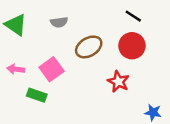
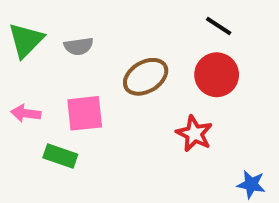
gray semicircle: (59, 22) -> (79, 46), moved
green triangle: (16, 25) -> (26, 40), turned 40
pink square: (52, 69) -> (85, 113), turned 30

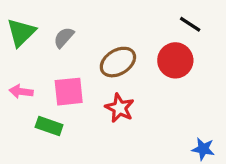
black line: (219, 26) -> (190, 24), moved
gray semicircle: (79, 46) -> (64, 37), turned 140
red star: (194, 134) -> (120, 108), moved

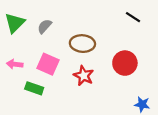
red circle: (175, 60) -> (125, 63), moved
brown ellipse: (118, 62) -> (82, 44), turned 35
pink square: (69, 92) -> (48, 64), turned 30

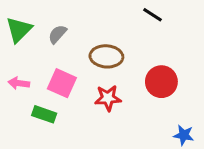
black line: (133, 17) -> (153, 15), moved
red star: (84, 76) -> (108, 98), turned -30

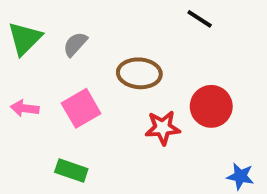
pink square: (62, 83) -> (81, 108), turned 36
red star: (108, 98) -> (163, 128), moved
green rectangle: (44, 114) -> (71, 170), moved

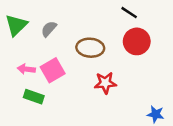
red circle: (211, 106) -> (137, 41), moved
pink arrow: (25, 108) -> (26, 69), moved
green rectangle: (71, 170) -> (34, 97), moved

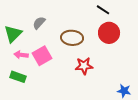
green triangle: (16, 25) -> (13, 34), moved
green rectangle: (34, 97) -> (18, 77), moved

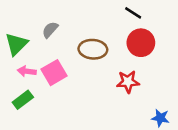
red star: (84, 66) -> (128, 82), moved
green rectangle: (18, 77) -> (23, 100), turned -56

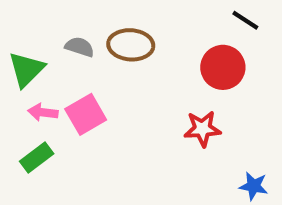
black line: (133, 13) -> (245, 20), moved
gray semicircle: (50, 30) -> (80, 47), turned 66
brown ellipse: (93, 49) -> (131, 45), moved

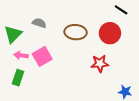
brown ellipse: (131, 45) -> (76, 32), moved
green rectangle: (37, 157) -> (18, 78), turned -35

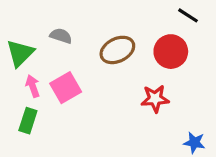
brown ellipse: (76, 32) -> (117, 50), turned -30
pink arrow: (21, 55) -> (33, 86), turned 64

